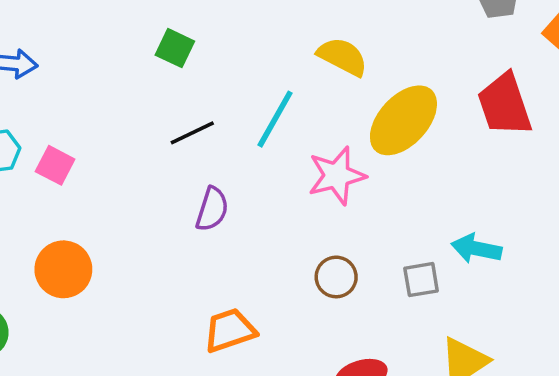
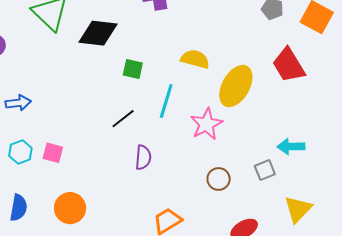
green square: (175, 48) -> (133, 69), moved

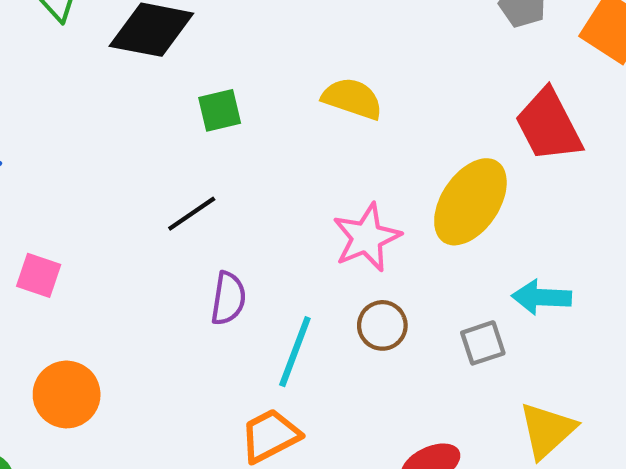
green square: (133, 69) -> (220, 110), turned -30
yellow ellipse: (236, 86) -> (470, 202), moved
cyan line: (166, 101) -> (295, 352), moved
brown circle: (219, 179) -> (382, 325), moved

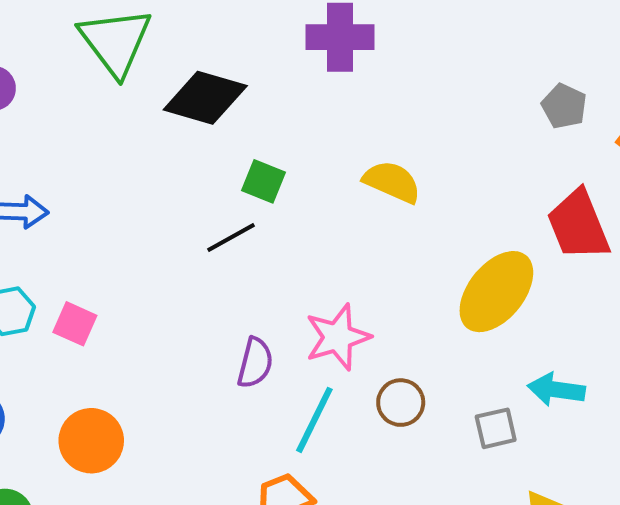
green square: (220, 110) -> (264, 181), turned 30
black line: (192, 214) -> (231, 237), moved
pink star: (367, 237) -> (338, 337), moved

